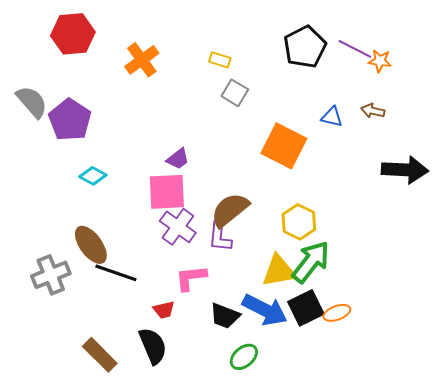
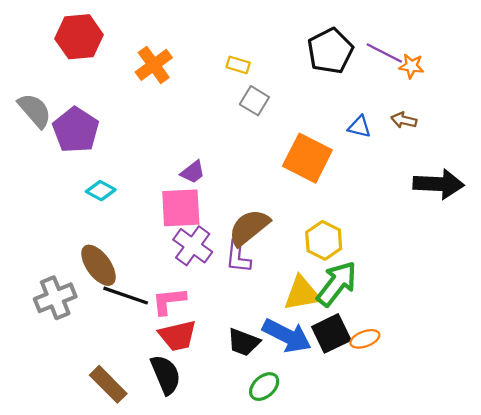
pink L-shape: (191, 278) -> (169, 301), moved
red trapezoid: (164, 310) -> (178, 336), size x1.6

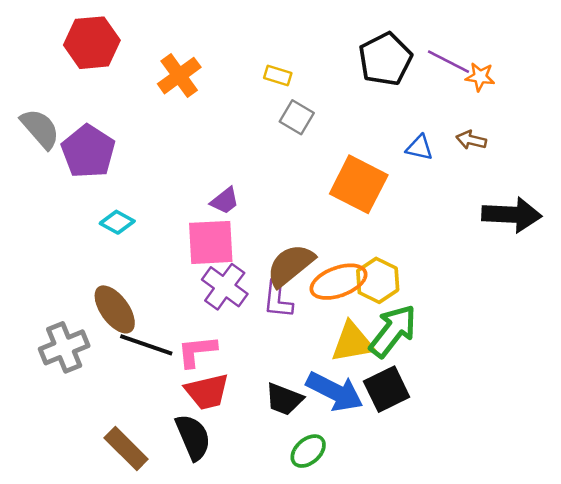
orange ellipse: (365, 339) -> (338, 282), moved, size x1.6

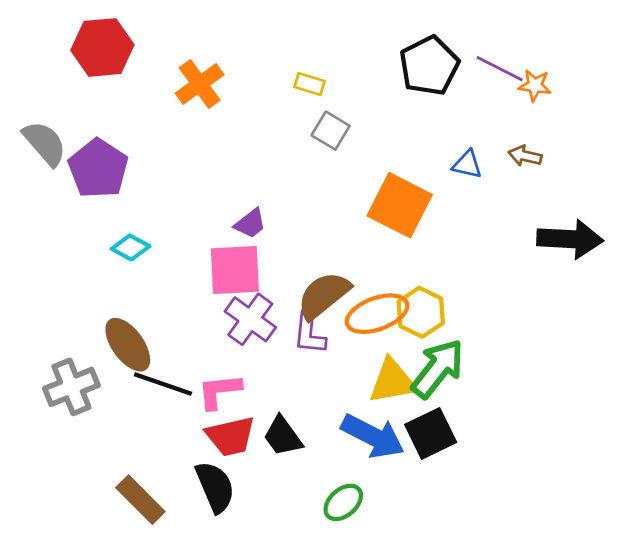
black trapezoid: (284, 399) -> (283, 436), moved, turned 33

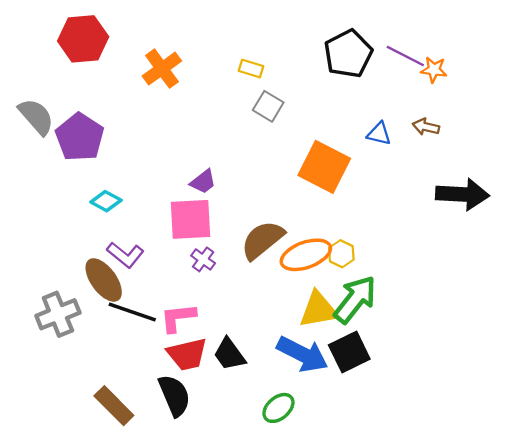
yellow hexagon: (421, 312) -> (341, 254), size x0.7
purple cross: (250, 319) -> (203, 259), size x0.6
purple L-shape: (309, 333) -> (125, 255), moved, turned -57

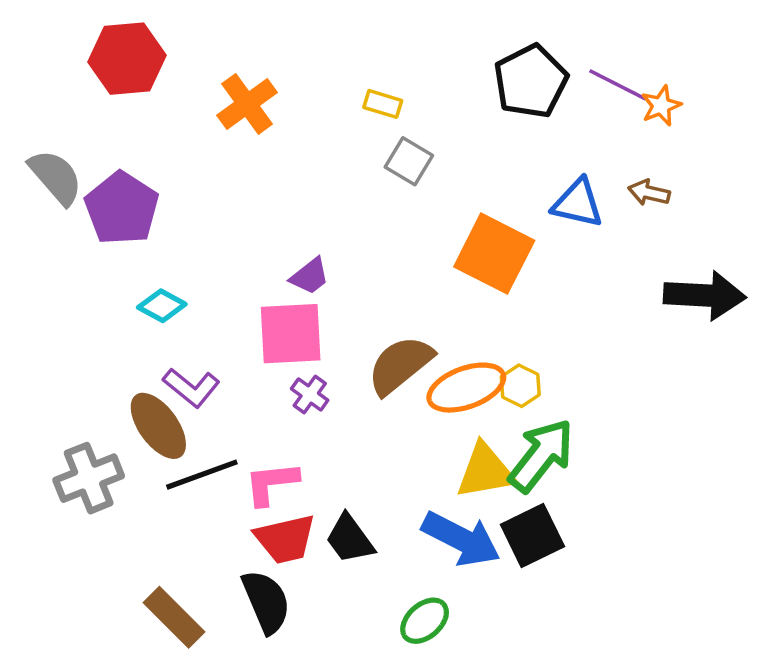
orange star: (434, 70) -> (661, 106), turned -30
blue triangle: (379, 134) -> (578, 203), size x1.4
black line: (132, 312) -> (202, 475), turned -39

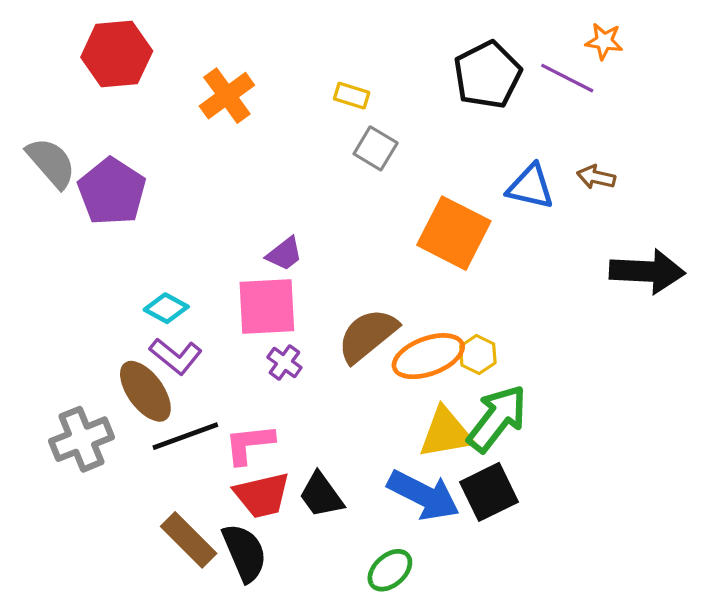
orange star: (661, 106) -> (604, 41), moved, turned 30
cyan diamond: (162, 306) -> (166, 308), moved
brown rectangle: (174, 617) -> (189, 540), moved

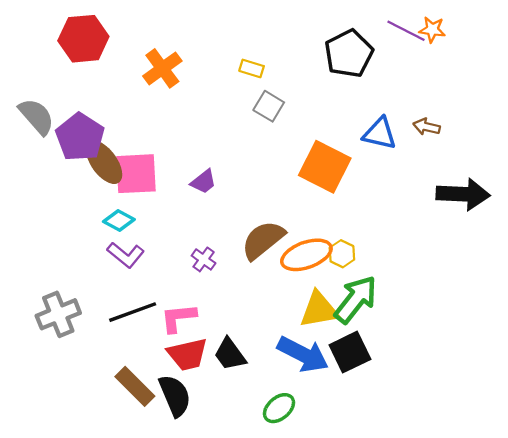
purple line: (567, 78) -> (406, 31), moved
pink square: (267, 307) -> (136, 174), moved
brown ellipse: (145, 391) -> (104, 162), moved

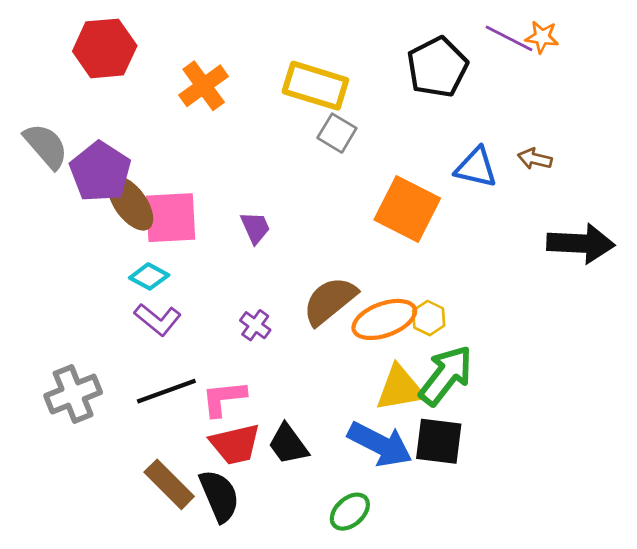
yellow rectangle: (252, 68) -> (315, 86), size x2.0
purple trapezoid: (204, 182) -> (255, 228), turned -76
black square: (350, 352) -> (439, 441), turned 33

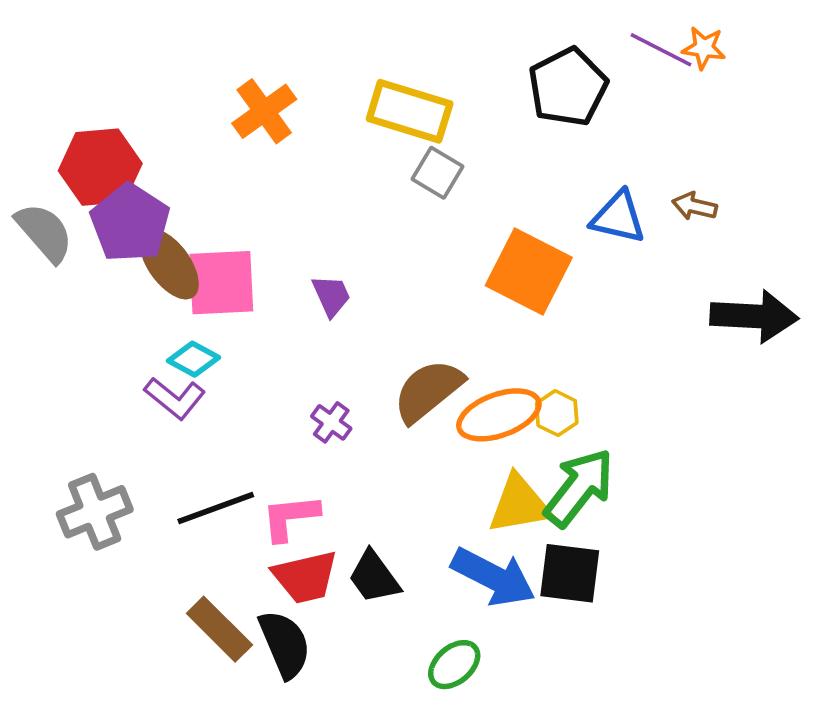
red hexagon: (105, 48) -> (100, 167), moved
gray semicircle: (46, 146) -> (44, 232), moved
purple L-shape: (158, 319) -> (175, 398), moved

